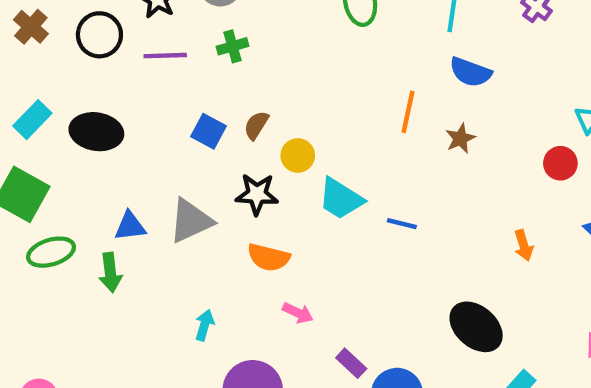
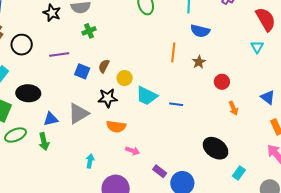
black circle: (99, 35) -> (22, 45), moved
purple line: (165, 56) -> (59, 55), moved
black ellipse: (96, 132) -> (28, 93), moved
red circle: (560, 163) -> (222, 82), moved

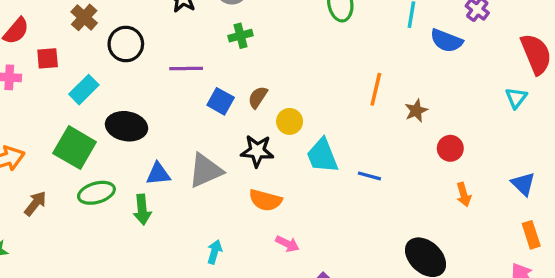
blue semicircle: (200, 31) -> (446, 41), moved
cyan trapezoid: (147, 96) -> (322, 156), turned 35

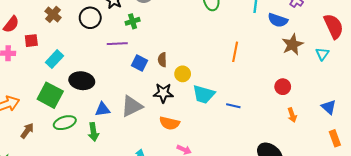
green cross: (241, 36) -> (133, 21), moved
black circle: (126, 44) -> (90, 18), moved
brown semicircle: (258, 97) -> (162, 60), turned -32
brown star: (416, 111) -> (292, 45), moved, size x1.5
cyan trapezoid: (322, 156) -> (204, 94), turned -50

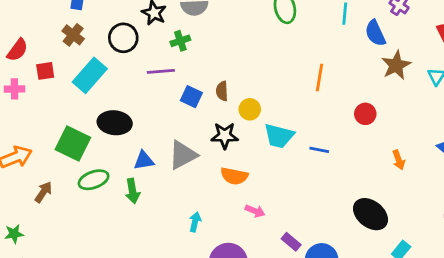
blue semicircle: (278, 20) -> (375, 33), turned 48
cyan rectangle: (55, 59) -> (90, 75), moved, size x1.4
red circle: (283, 87) -> (365, 114), moved

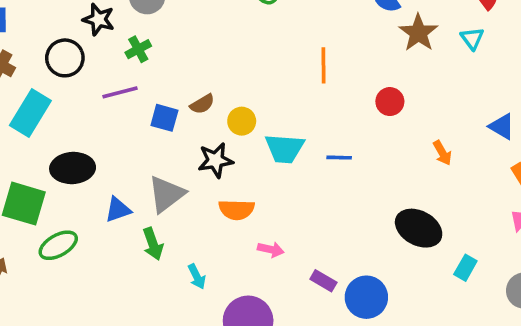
brown semicircle: (222, 91) -> (202, 104), turned -108
green arrow: (133, 191) -> (153, 244), moved
cyan arrow: (195, 222) -> (197, 277), turned 150

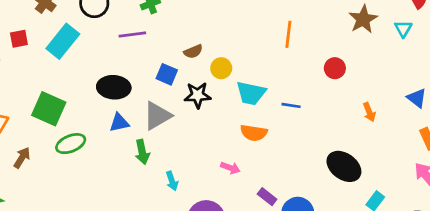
blue square: (164, 118) -> (167, 74), moved
black ellipse: (73, 168) -> (114, 87), moved
orange semicircle: (237, 210) -> (254, 133), moved

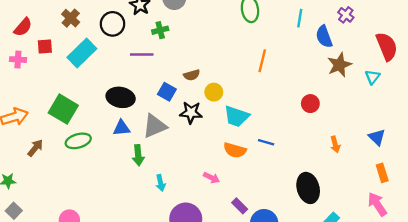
orange line: (288, 34) -> (262, 61), moved
blue line: (291, 105) -> (266, 142), moved
black ellipse: (344, 166) -> (308, 188), turned 32

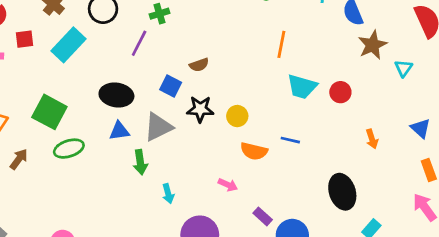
purple line: (142, 54) -> (139, 43), turned -60
cyan triangle: (372, 77) -> (403, 68), moved
yellow circle: (214, 92) -> (237, 116), moved
cyan trapezoid: (236, 116) -> (302, 87), moved

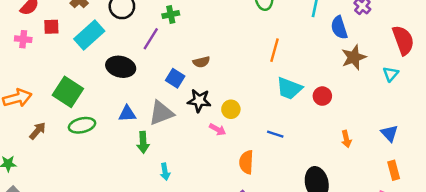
cyan triangle: (403, 68) -> (391, 74), moved
black ellipse: (116, 95) -> (121, 67), moved
orange semicircle: (254, 151) -> (246, 162), moved, turned 75
pink arrow: (228, 185) -> (218, 129), moved

